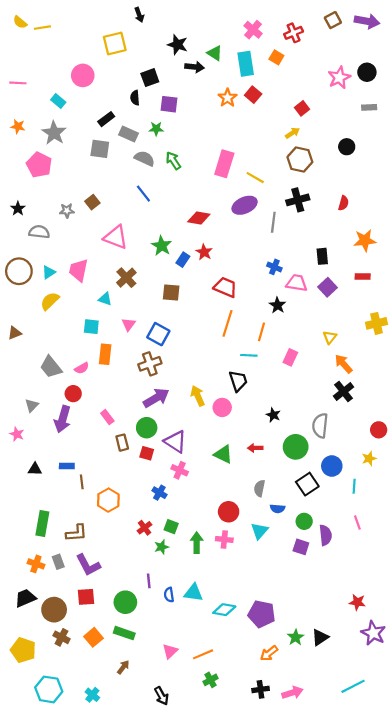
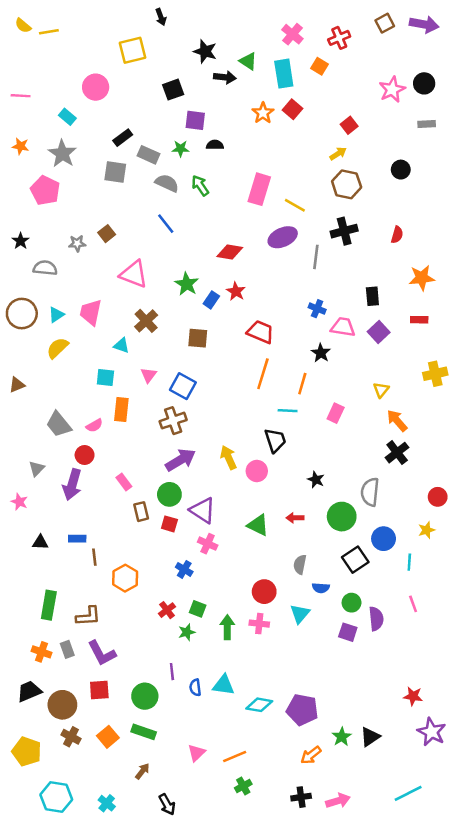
black semicircle: (135, 98) -> (215, 145), moved, turned 96
black arrow: (162, 696) -> (167, 804), moved

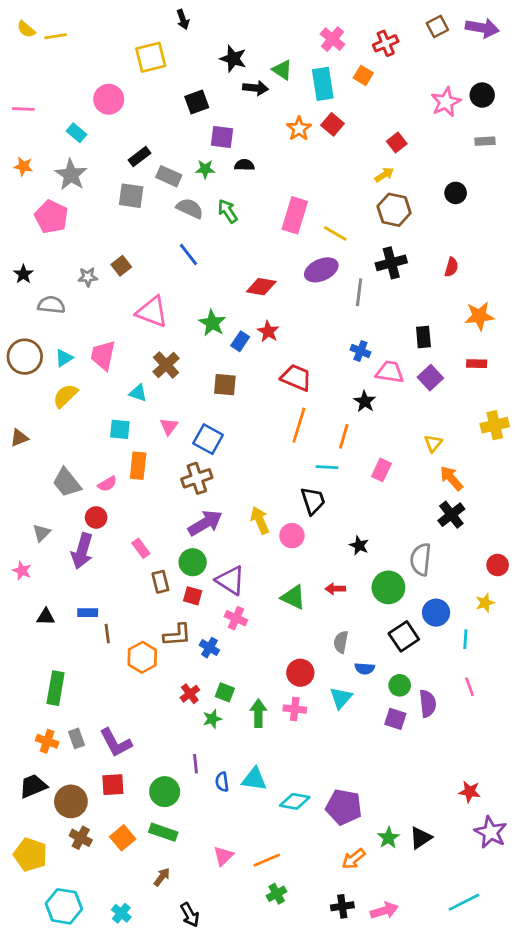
brown L-shape: (88, 616) -> (177, 635), moved

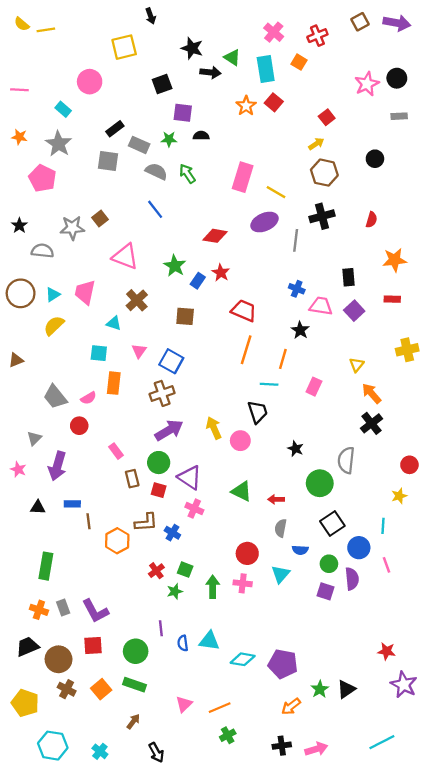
gray star: (88, 277) -> (72, 228), size x1.5
purple arrow: (82, 551) -> (57, 466), moved
red arrow: (335, 589) -> (276, 499), moved
blue circle: (436, 613) -> (359, 548), moved

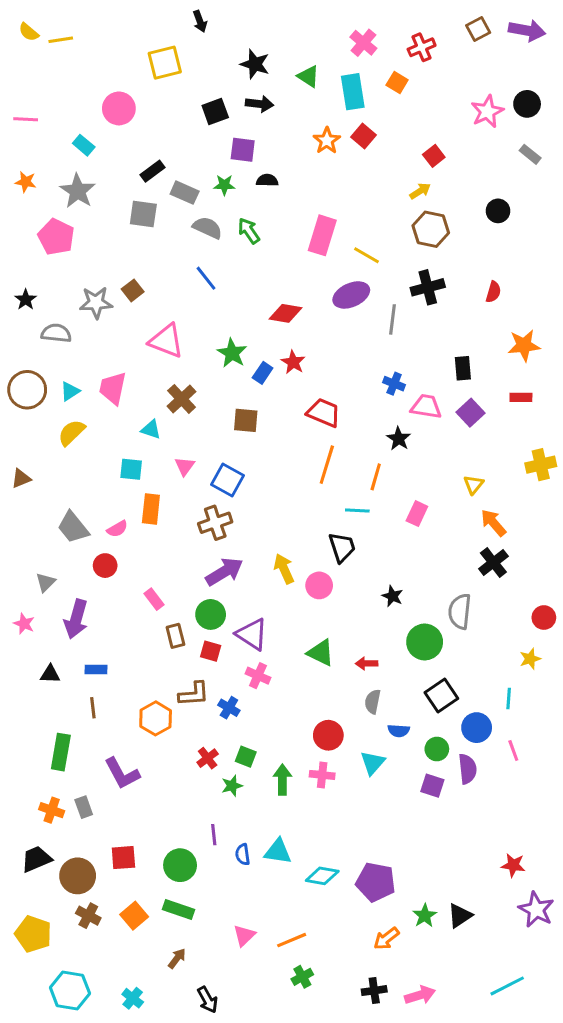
black arrow: (210, 72) -> (260, 104), moved
gray rectangle: (399, 116) -> (530, 154), turned 42
brown line: (88, 521) -> (93, 708), moved
purple L-shape: (95, 611) -> (122, 773), moved

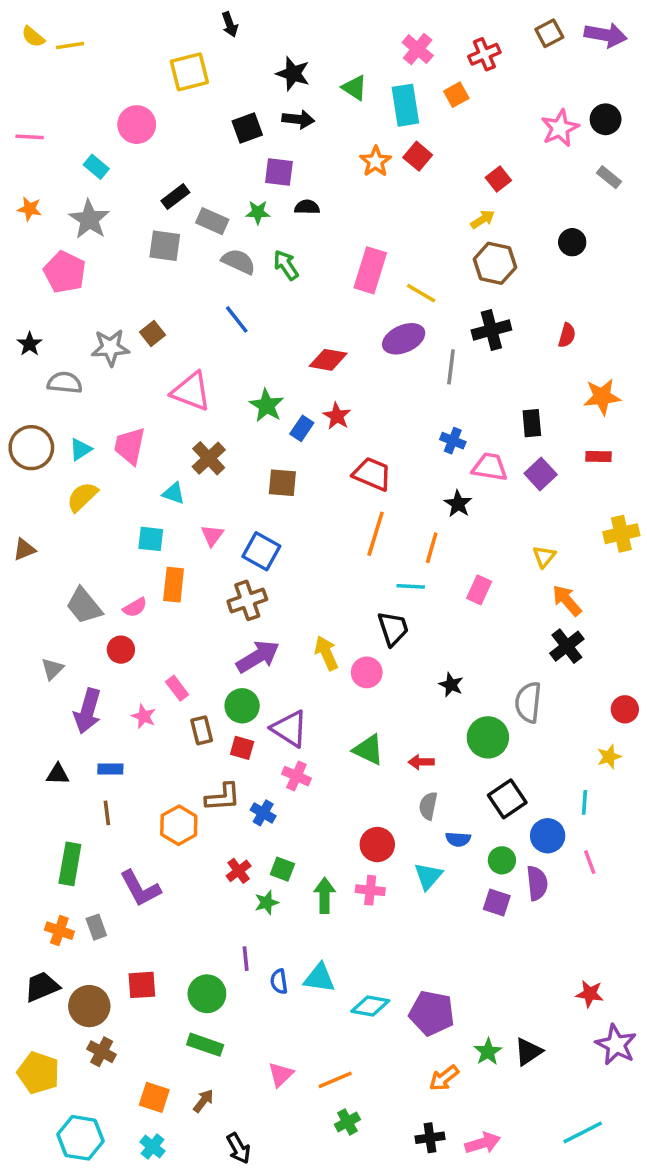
orange square: (397, 82) -> (456, 95), turned 30
pink star: (24, 624) -> (144, 716), moved
orange square: (134, 916) -> (154, 1097), moved, turned -32

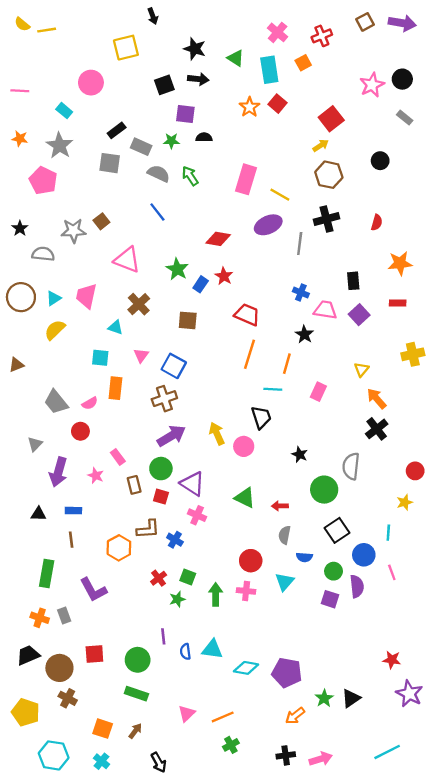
red square: (498, 179) -> (331, 119), size x1.5

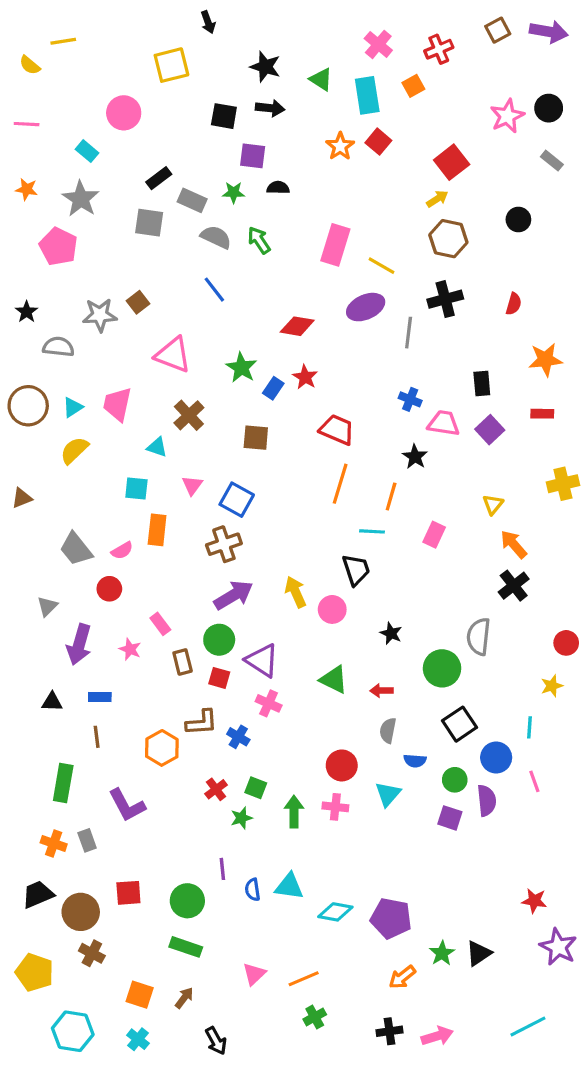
yellow semicircle: (22, 24) -> (30, 65), moved
black square: (164, 85) -> (224, 116), turned 30
black star: (300, 455) -> (391, 633), moved

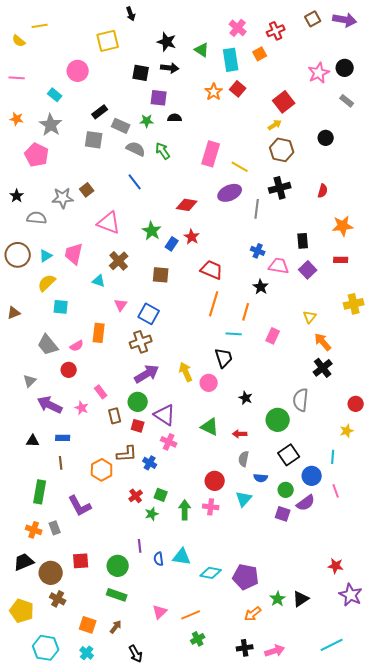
cyan square: (136, 489) -> (61, 307), moved
purple arrow: (79, 644) -> (50, 405), turned 100
purple semicircle: (487, 800) -> (306, 503), turned 60

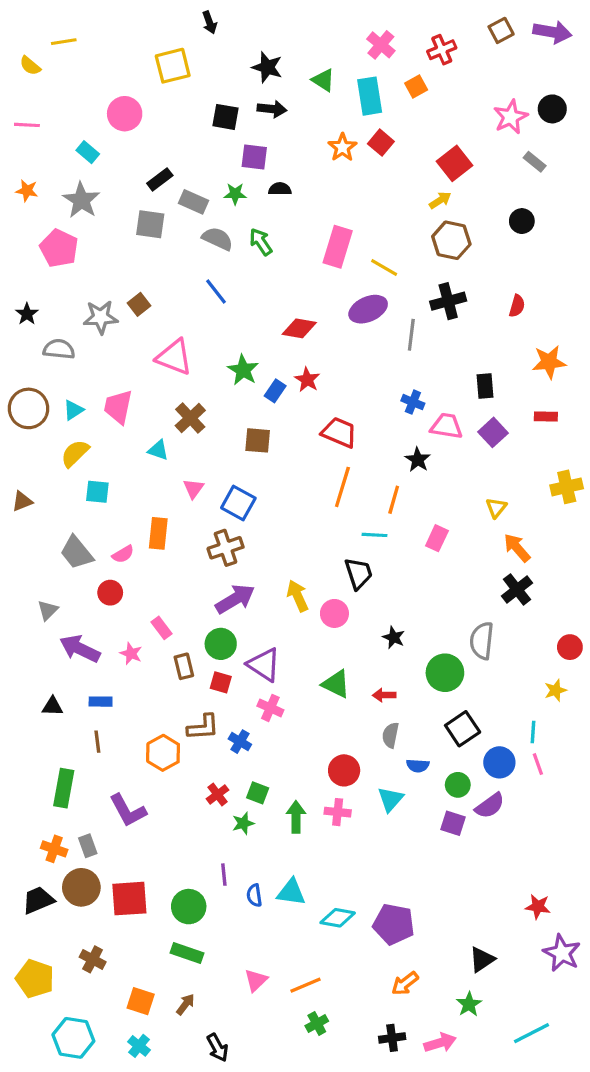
gray rectangle: (347, 101) -> (535, 162), moved
pink line: (336, 491) -> (538, 764), moved
red square: (81, 561) -> (129, 899), size x1.4
brown circle: (51, 573) -> (81, 887), moved
green star: (278, 599) -> (469, 1004), moved

